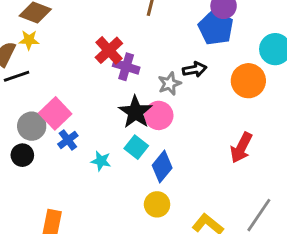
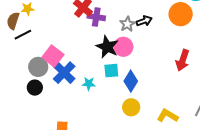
black arrow: (195, 69) -> (144, 21), moved
blue cross: (68, 140) -> (64, 73), size x1.6
cyan square: (136, 147) -> (111, 71), turned -35

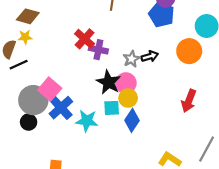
gray circle: (38, 67) -> (33, 100), size x1.4
cyan star: (89, 84) -> (87, 121), size x1.5
yellow circle: (131, 107) -> (128, 98), moved

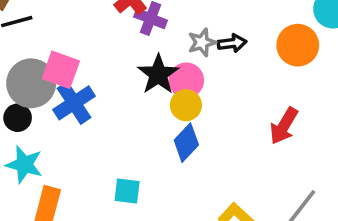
pink square: (50, 89) -> (61, 70), turned -30
cyan square: (112, 108) -> (127, 191), moved
cyan star: (87, 121) -> (24, 165), moved

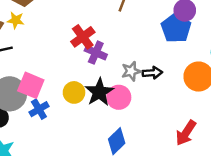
blue cross: (74, 103) -> (39, 109), size x0.7
yellow circle: (186, 105) -> (74, 92), moved

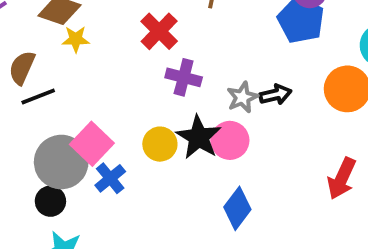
yellow star: (16, 20) -> (76, 39), moved
red cross: (83, 37) -> (159, 31), moved
pink square: (31, 85) -> (92, 144), turned 30

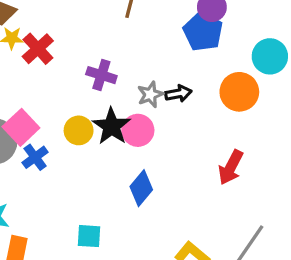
red cross: (159, 31) -> (38, 49), moved

